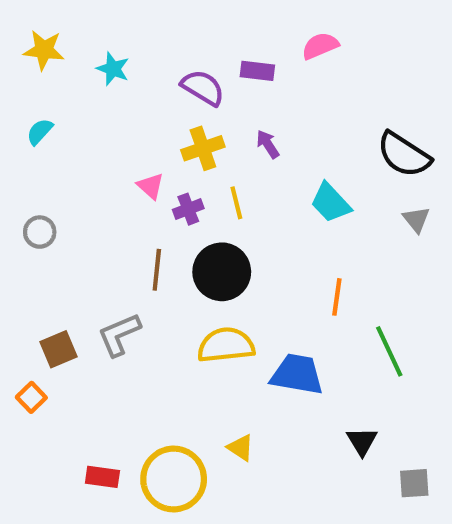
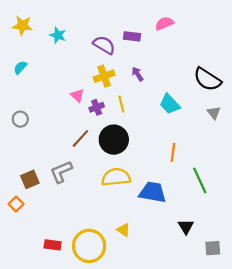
brown line: (157, 270) -> (80, 138), turned 36

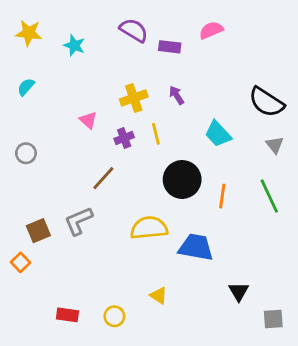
purple semicircle: (104, 45) -> (134, 30), moved
pink triangle: (77, 95) -> (88, 120), moved
black circle: (114, 140) -> (182, 179), moved
green line: (200, 180) -> (269, 196), moved
yellow circle: (89, 246) -> (114, 316), size x0.5

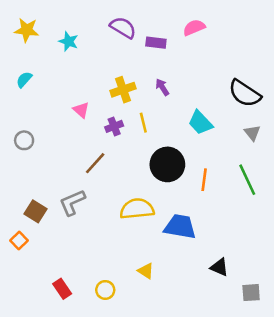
brown square: (38, 231) -> (36, 211), turned -35
black triangle: (239, 291) -> (219, 267), turned -36
red rectangle: (67, 315) -> (62, 289), turned 48

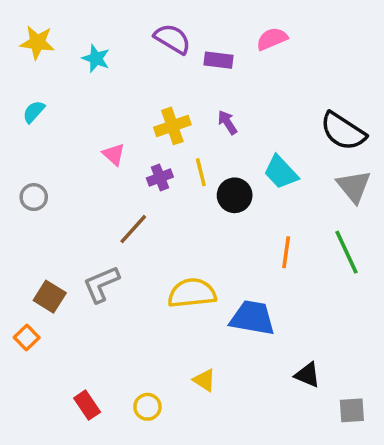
gray triangle: (252, 133) -> (354, 186), size x1.5
black circle: (167, 164) -> (235, 195), moved, size x0.7

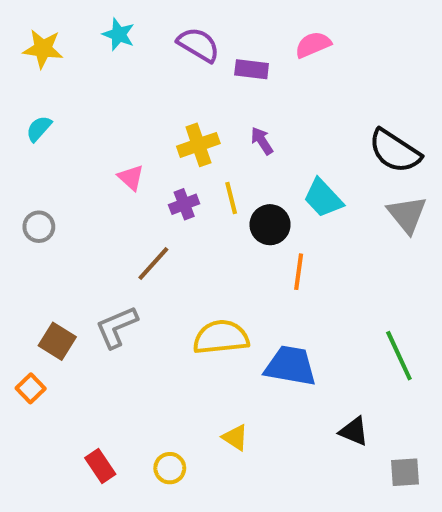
cyan star: (96, 58) -> (119, 34), moved
orange line: (286, 252) -> (299, 272), moved
green line: (347, 252) -> (399, 356), moved

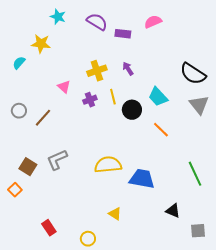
yellow star: (43, 49) -> (41, 44), moved
brown line: (153, 264) -> (43, 118), moved
orange line: (299, 272) -> (161, 130), moved, turned -54
yellow circle: (170, 468) -> (88, 239), moved

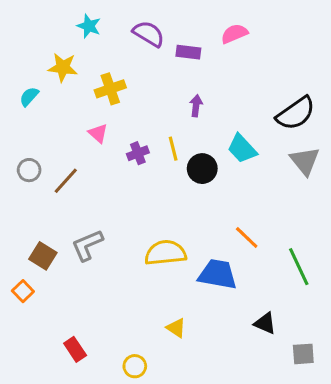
purple arrow: (128, 69) -> (196, 106), turned 40
yellow cross: (97, 71) -> (110, 89), moved
black semicircle: (193, 74) -> (296, 113), turned -68
orange line: (161, 130) -> (247, 237), moved

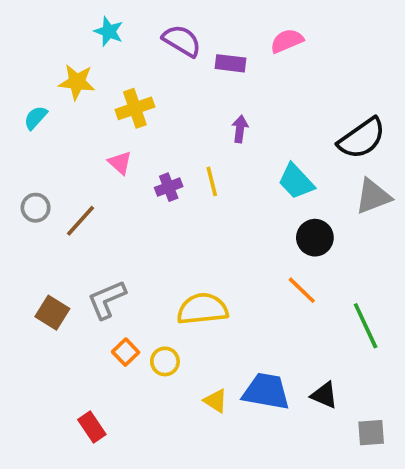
gray triangle: (305, 161) -> (373, 196), turned 48
black circle: (202, 169) -> (315, 238), moved
blue trapezoid: (218, 274) -> (266, 391), moved
orange square: (23, 291) -> (126, 352), moved
yellow circle: (135, 366) -> (165, 361), moved

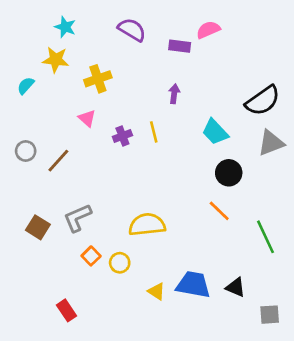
cyan star: (109, 31) -> (65, 27), moved
purple rectangle: (231, 63) -> (180, 46), moved

